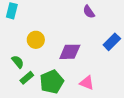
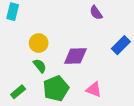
green semicircle: (18, 62) -> (40, 66), moved
green rectangle: (27, 78) -> (18, 92), moved

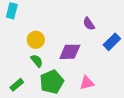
purple semicircle: (96, 13) -> (89, 24), moved
pink triangle: (94, 90) -> (87, 83), turned -35

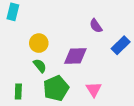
pink triangle: (87, 83) -> (94, 89), turned -49
green rectangle: (17, 85) -> (18, 92), turned -48

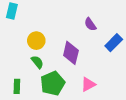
purple diamond: (75, 56) -> (71, 53), turned -75
pink triangle: (94, 89) -> (88, 84), turned 35

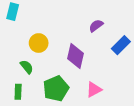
purple semicircle: (90, 24) -> (96, 26), turned 88
green semicircle: (37, 62) -> (27, 67), moved

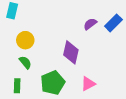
yellow circle: (39, 43) -> (25, 40), moved
blue rectangle: (121, 45) -> (113, 23), moved

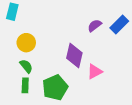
pink triangle: (88, 84) -> (95, 71), moved
green rectangle: (17, 86) -> (25, 85), moved

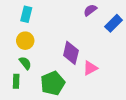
cyan rectangle: (12, 12) -> (26, 14), moved
purple semicircle: (95, 26) -> (90, 10), moved
green rectangle: (25, 85) -> (16, 81), moved

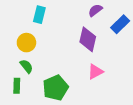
cyan rectangle: (26, 14) -> (39, 15), moved
purple diamond: (71, 53) -> (88, 39), moved

